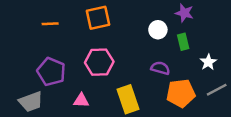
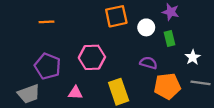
orange square: (98, 18) -> (116, 16), moved
gray line: (217, 90) -> (201, 83), turned 36

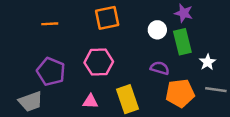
orange square: (116, 16) -> (107, 18), moved
green rectangle: (169, 38) -> (182, 42), size x1.5
pink triangle: (75, 93) -> (90, 102), moved

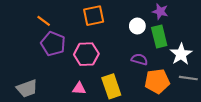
orange line: (50, 24) -> (44, 21), turned 40
white star: (208, 62) -> (181, 54), size x1.5
purple pentagon: (51, 72) -> (53, 44), moved

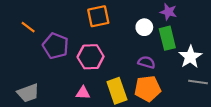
orange line: (44, 21) -> (28, 27), moved
orange pentagon: (157, 81) -> (148, 89), moved

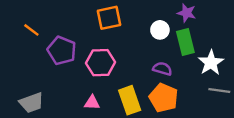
orange pentagon: (148, 89) -> (164, 98), turned 30

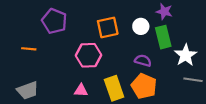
orange square: (109, 18) -> (108, 27), moved
orange line: (31, 30) -> (29, 49), moved, turned -32
purple pentagon: (62, 51) -> (54, 21), moved

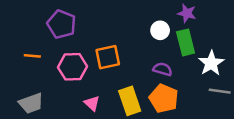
orange square: (108, 27) -> (108, 57), moved
pink hexagon: (88, 55) -> (72, 67), moved
pink triangle: (81, 90) -> (92, 103), turned 40

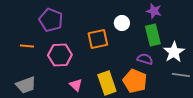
white circle: (160, 30) -> (122, 23), moved
orange square: (108, 57) -> (98, 39), moved
purple semicircle: (163, 69) -> (145, 59), moved

